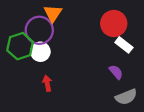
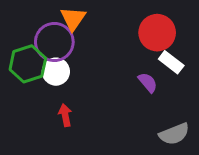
purple semicircle: (116, 72) -> (148, 82), moved

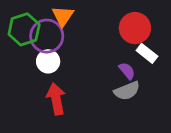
green hexagon: (28, 64) -> (24, 29), moved
red arrow: (65, 115) -> (56, 99), size x1.6
gray semicircle: (174, 134) -> (127, 91), moved

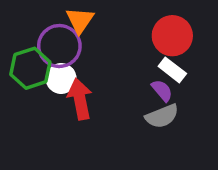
green hexagon: (24, 29) -> (30, 68), moved
white rectangle: (147, 53) -> (172, 70), moved
red arrow: (56, 99) -> (80, 99), moved

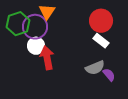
green hexagon: (30, 68) -> (18, 24), moved
purple semicircle: (162, 90) -> (109, 75), moved

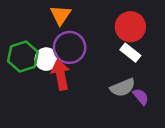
green hexagon: (18, 24) -> (23, 56), moved
purple circle: (35, 27) -> (70, 47), moved

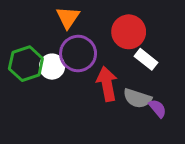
red circle: (130, 27) -> (129, 32), moved
red arrow: (60, 75) -> (107, 84), moved
gray semicircle: (123, 88) -> (137, 98), turned 40

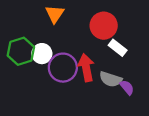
purple circle: (78, 53) -> (63, 68), moved

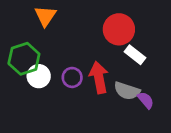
orange triangle: (55, 14) -> (45, 16), moved
white circle: (42, 54) -> (39, 76), moved
purple circle: (63, 68) -> (72, 77), size x0.6

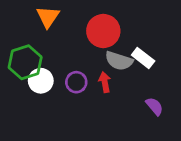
red circle: (119, 29) -> (103, 31), moved
red arrow: (99, 77) -> (105, 82), size x0.6
gray semicircle: (127, 91) -> (119, 61), moved

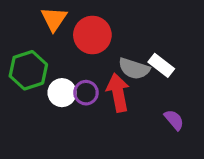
red circle: (103, 31) -> (92, 35), moved
white circle: (41, 81) -> (62, 93), moved
red arrow: (105, 82) -> (118, 93), size x1.6

